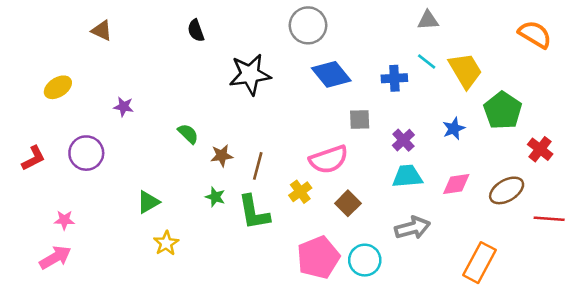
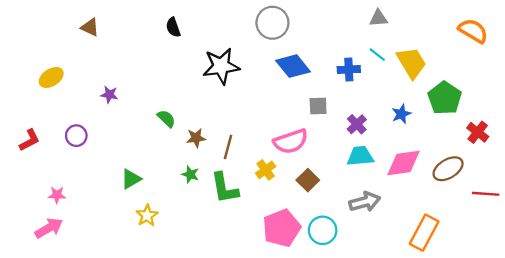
purple circle: (86, 153) -> (76, 136), size x0.7
pink diamond: (456, 184) -> (404, 163), size x1.4

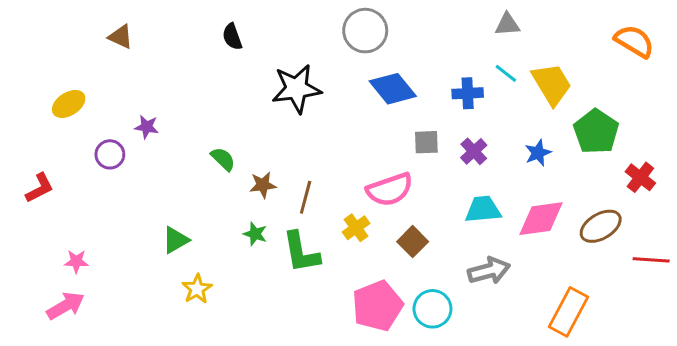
purple cross: (357, 124) -> (474, 151), moved
purple circle: (76, 136) -> (110, 154), moved

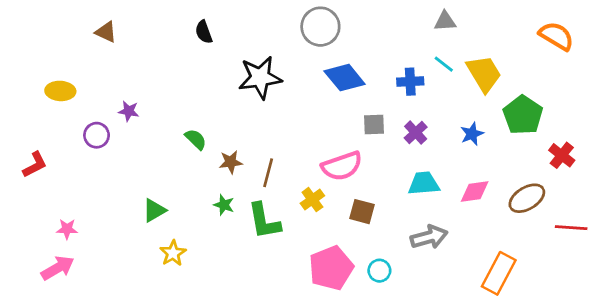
yellow ellipse: (69, 104) -> (60, 91), turned 36
pink diamond: (541, 219) -> (475, 192), size x0.7
brown square: (413, 242) -> (362, 212), turned -30
cyan circle: (432, 309) -> (379, 271), size x0.7

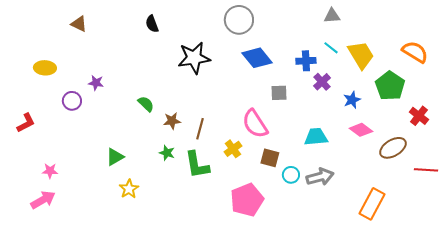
orange semicircle: (556, 36) -> (415, 52), moved
purple cross: (416, 133) -> (322, 82), moved
pink semicircle: (342, 166) -> (255, 124), turned 76
pink diamond: (475, 192) -> (361, 130), moved, turned 45
cyan circle: (379, 271) -> (291, 175), moved

